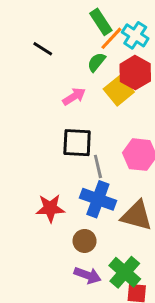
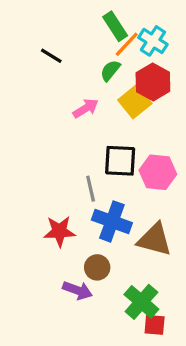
black square: (77, 143) -> (120, 161), moved
gray line: (98, 166) -> (91, 189), moved
purple arrow: (87, 275) -> (77, 290), moved

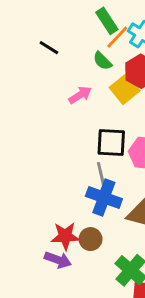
green semicircle: (110, 71) -> (102, 61), turned -84
gray line: (91, 189) -> (101, 174), moved
red star: (59, 231) -> (65, 236), moved
purple arrow: (77, 290) -> (58, 260), moved

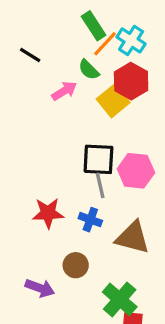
pink arrow: (80, 95) -> (64, 91), moved
gray line: (101, 174) -> (100, 185), moved
blue cross: (104, 197) -> (90, 220), size x0.6
red star: (65, 236) -> (48, 213), moved

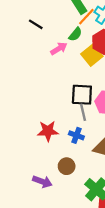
green semicircle: (89, 70) -> (75, 34), turned -96

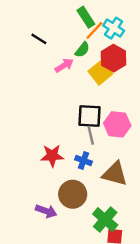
brown circle: (67, 166) -> (73, 194), size x1.5

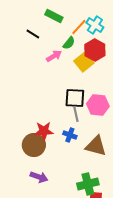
green rectangle: (86, 17) -> (54, 16), moved, turned -30
brown circle: (73, 194) -> (34, 145), moved
green cross: (105, 219) -> (88, 184), turned 35

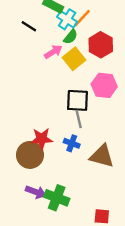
cyan cross: (95, 25) -> (67, 19), moved
yellow square: (84, 62) -> (74, 59), moved
pink hexagon: (98, 105) -> (104, 85), moved
green cross: (88, 184) -> (57, 198), moved, turned 35

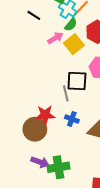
gray line: (79, 119) -> (66, 93), moved
green cross: (57, 198) -> (58, 167), turned -30

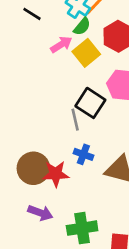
black square: (77, 81) -> (90, 103), turned 30
red star: (45, 115) -> (56, 174), moved
green cross: (58, 167) -> (82, 228), moved

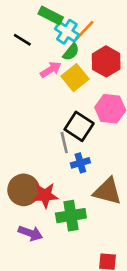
blue cross: (83, 154) -> (80, 163), moved, turned -36
green cross: (82, 228) -> (71, 216), moved

